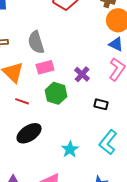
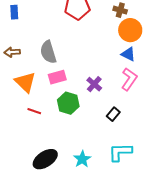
black rectangle: (101, 104) -> (113, 114), turned -64
black ellipse: (29, 133) -> (45, 159), moved
cyan L-shape: (108, 142) -> (120, 152), turned 50

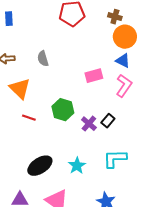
gray semicircle: (48, 52) -> (43, 59), size x0.7
pink rectangle: (57, 77) -> (94, 76), moved
purple cross: (94, 84) -> (89, 124), moved

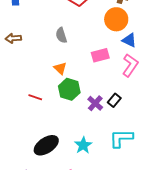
orange circle: (125, 37) -> (116, 19), moved
gray semicircle: (43, 59) -> (61, 35), moved
orange triangle: (20, 89) -> (60, 68), moved, size x0.6

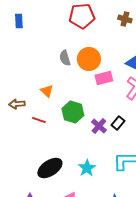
orange circle: (116, 19) -> (89, 59), moved
brown arrow: (13, 38) -> (17, 104), moved
orange triangle: (60, 68) -> (47, 91), moved

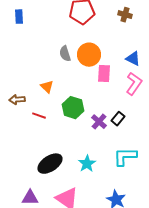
pink rectangle: (104, 78) -> (104, 74), turned -72

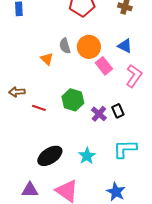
blue triangle: (133, 59) -> (125, 46), moved
pink rectangle: (104, 74) -> (104, 66), turned -42
orange triangle: (47, 87) -> (47, 59), moved
black rectangle: (118, 119) -> (118, 111), turned -64

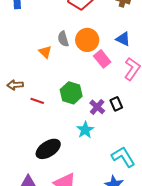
cyan L-shape: (125, 149) -> (123, 157), moved, turned 60
cyan star: (87, 156) -> (85, 130), moved

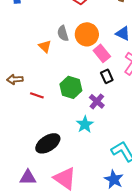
black rectangle: (116, 104) -> (107, 76), moved

